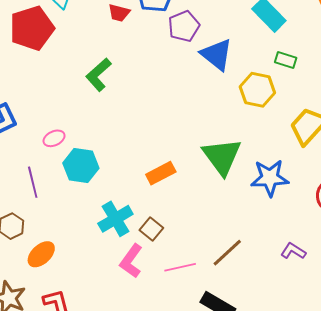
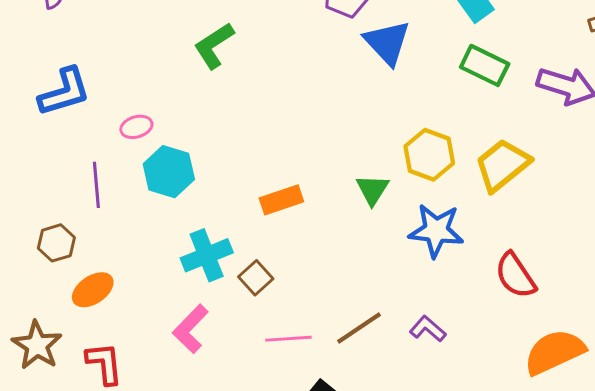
green rectangle: (286, 60) -> (485, 65), size x1.5
yellow hexagon: (257, 90) -> (429, 155), moved
green triangle: (222, 157) -> (372, 190), size x0.6
purple L-shape: (293, 251) -> (428, 329), moved
pink L-shape: (131, 261) -> (190, 329), moved

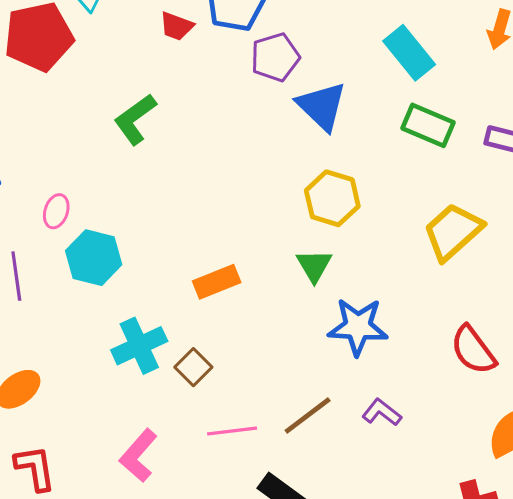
pink ellipse: (136, 127) -> (56, 211), turned -52
yellow hexagon: (429, 155) -> (332, 198), moved
blue star: (436, 231) -> (358, 327), moved
pink L-shape: (190, 329) -> (138, 456), moved

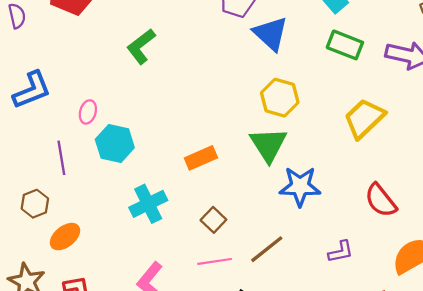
green triangle: (314, 265) -> (268, 145), size x1.5
brown square: (193, 367) -> (213, 220), moved
purple L-shape: (382, 412) -> (341, 252), moved, turned 132

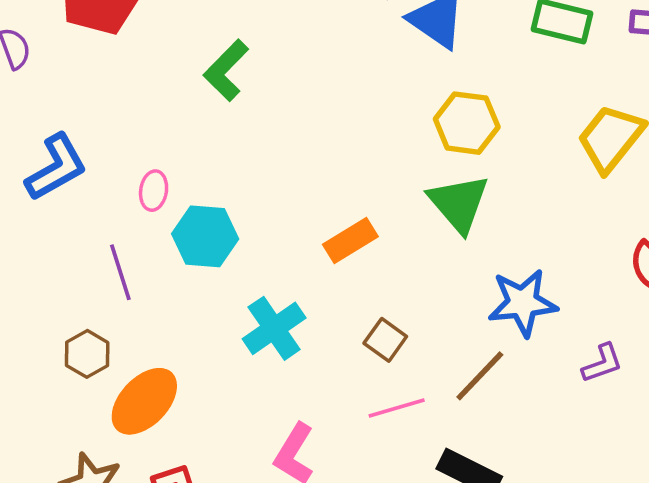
blue star: (300, 186) -> (523, 303), moved
orange ellipse: (65, 237) -> (144, 401), size x1.4

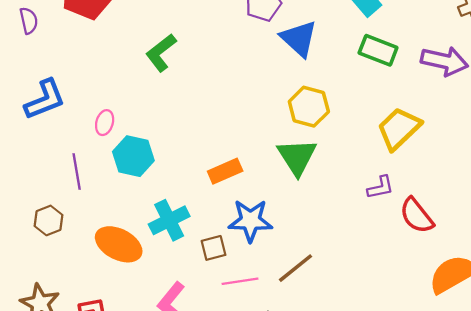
blue star: (523, 303) -> (250, 221), moved
brown square: (385, 340) -> (213, 248), moved, turned 32
purple L-shape: (602, 363) -> (380, 187), moved
orange ellipse: (144, 401) -> (119, 244), moved, turned 66

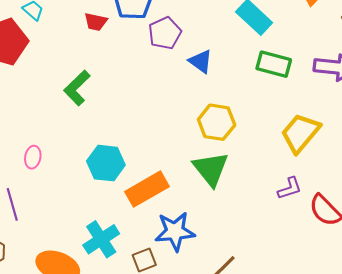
blue triangle: (299, 39) -> (201, 61), size x0.7
cyan hexagon: (133, 156) -> (106, 163), moved
orange rectangle: (225, 171) -> (147, 189), size x1.4

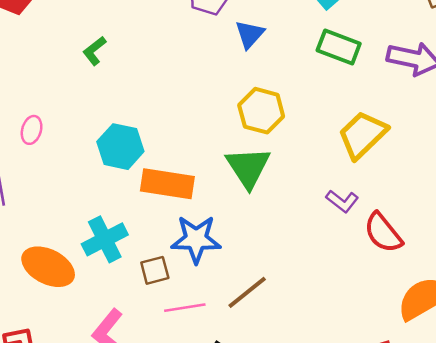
blue triangle: (201, 61) -> (250, 34), turned 30
green L-shape: (77, 88) -> (94, 51), size x0.7
purple L-shape: (290, 188) -> (342, 201), turned 50
orange rectangle: (147, 189) -> (167, 184), turned 33

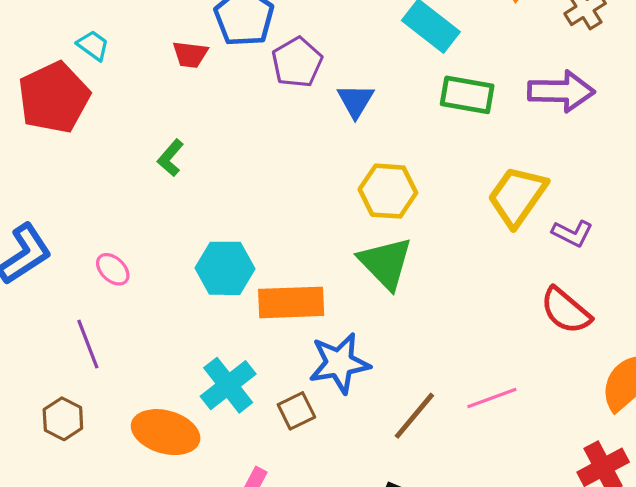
pink ellipse: (32, 130) -> (113, 269), turned -52
purple L-shape: (342, 201) -> (572, 233), moved
pink line: (185, 308) -> (492, 398), moved

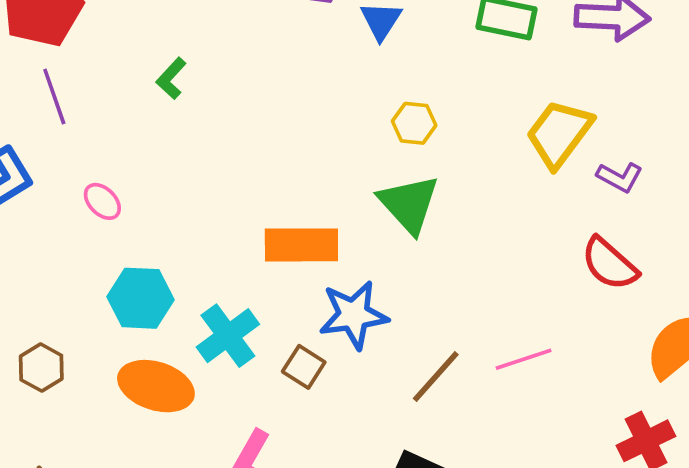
yellow hexagon: (388, 191) -> (414, 123), size x0.7
cyan hexagon: (225, 268) -> (141, 298), moved
purple line: (88, 344) -> (54, 96), moved
brown square: (296, 411) -> (304, 367), turned -33

